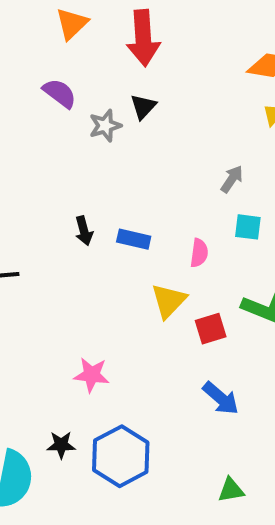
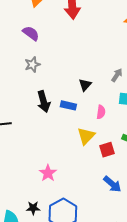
black triangle: (143, 107) -> (85, 85), moved
gray star: (105, 126) -> (32, 65), moved
black arrow: (84, 231) -> (44, 101), size x1.5
pink star: (92, 375) -> (48, 173), turned 30

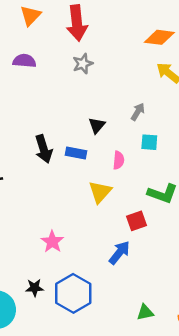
purple semicircle: (31, 33) -> (24, 61), turned -30
gray star: (32, 65) -> (83, 64), moved
red square: (107, 150) -> (136, 221), moved
blue arrow: (112, 184) -> (119, 253), moved, turned -90

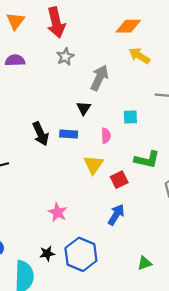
gray arrow: (138, 112) -> (99, 78), moved, size x1.6
red square: (136, 221) -> (119, 180), moved

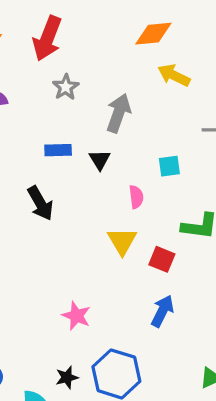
red arrow: (56, 23) -> (47, 38), turned 40
blue rectangle: (69, 134) -> (58, 150), moved
red square: (119, 180) -> (162, 259), turned -36

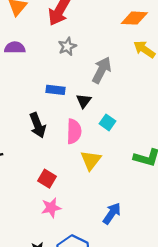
cyan square: (169, 166) -> (107, 122), moved, turned 35
pink semicircle: (136, 197) -> (74, 131), moved, size x1.5
red square: (162, 259) -> (47, 179), moved
pink star: (76, 316) -> (51, 208), turned 30

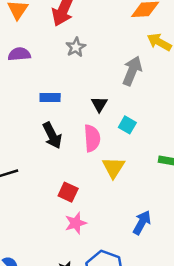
gray arrow: (102, 70) -> (132, 71), moved
blue rectangle: (55, 90) -> (50, 97), moved

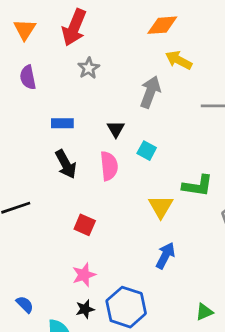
purple semicircle: (19, 54) -> (28, 77), turned -95
yellow triangle: (113, 167) -> (161, 207), moved
pink star: (76, 223) -> (84, 275), moved

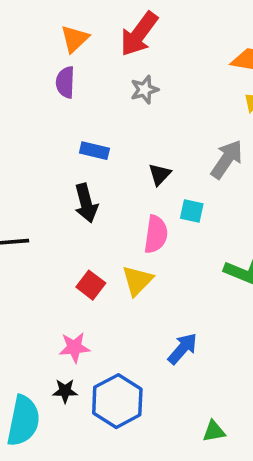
orange triangle: (25, 29) -> (75, 39), moved
gray arrow: (150, 92) -> (227, 159), moved
cyan square: (147, 151) -> (192, 211), turned -30
pink semicircle: (109, 166) -> (156, 234), moved
yellow triangle: (161, 207) -> (137, 281), moved

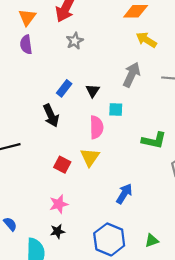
blue rectangle: (94, 151) -> (64, 88), moved, turned -56
blue hexagon: (117, 401) -> (109, 239), moved

